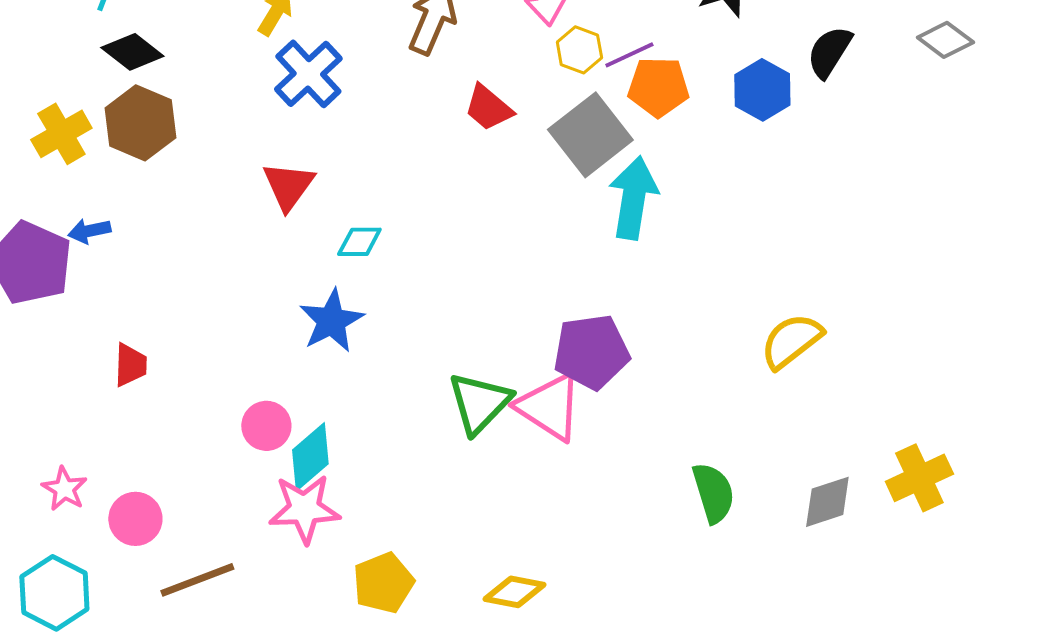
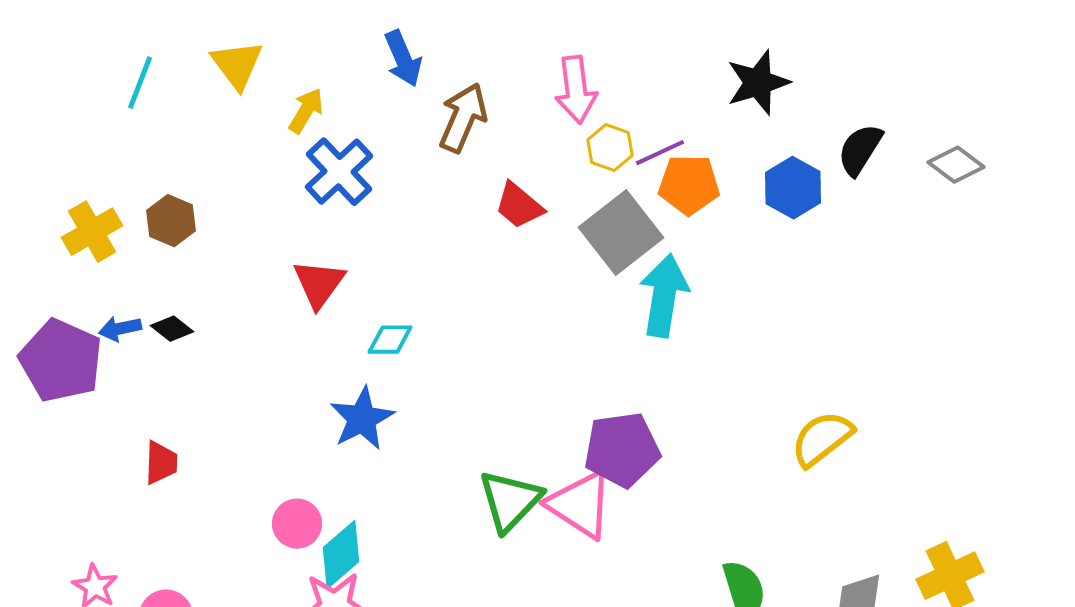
gray diamond: (945, 40) -> (956, 165), moved
black diamond: (132, 52) -> (172, 329), moved, size x0.7
brown hexagon: (140, 123) -> (171, 221), size x0.7

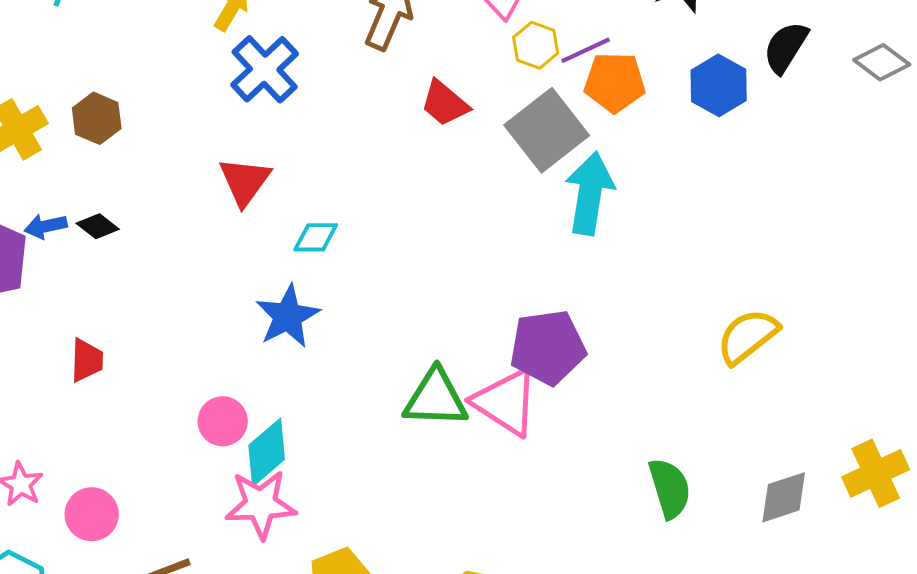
green triangle: (510, 501) -> (436, 398), turned 48

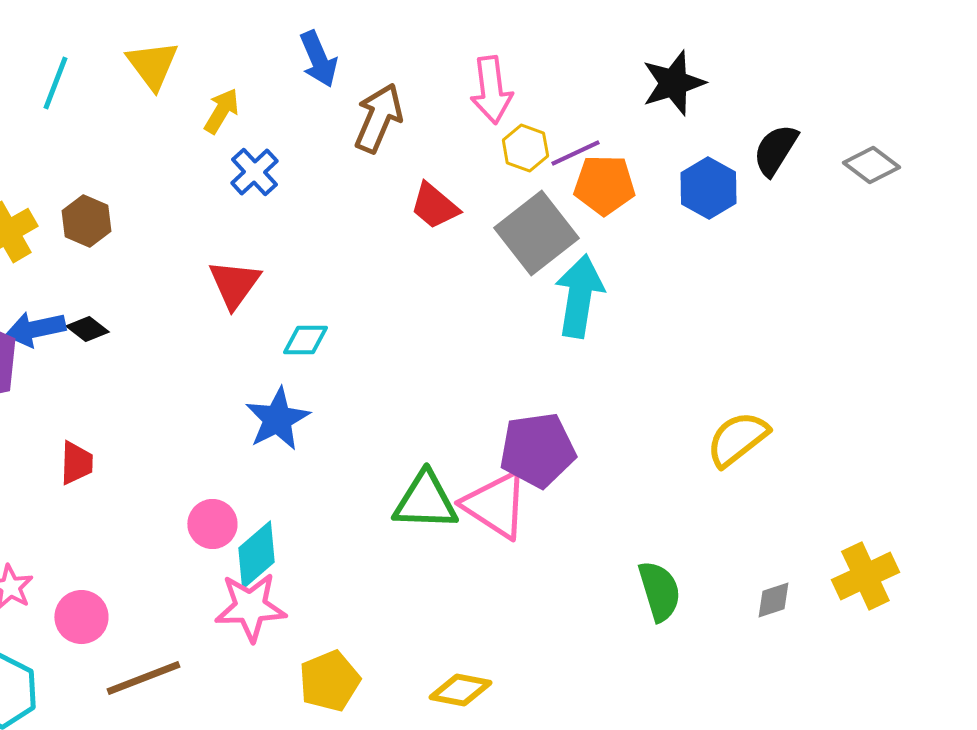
blue cross: (265, 69) -> (254, 172), size x0.7
blue arrow: (46, 226) -> (35, 329), size x1.4
gray diamond: (784, 497) -> (773, 600), size x0.7

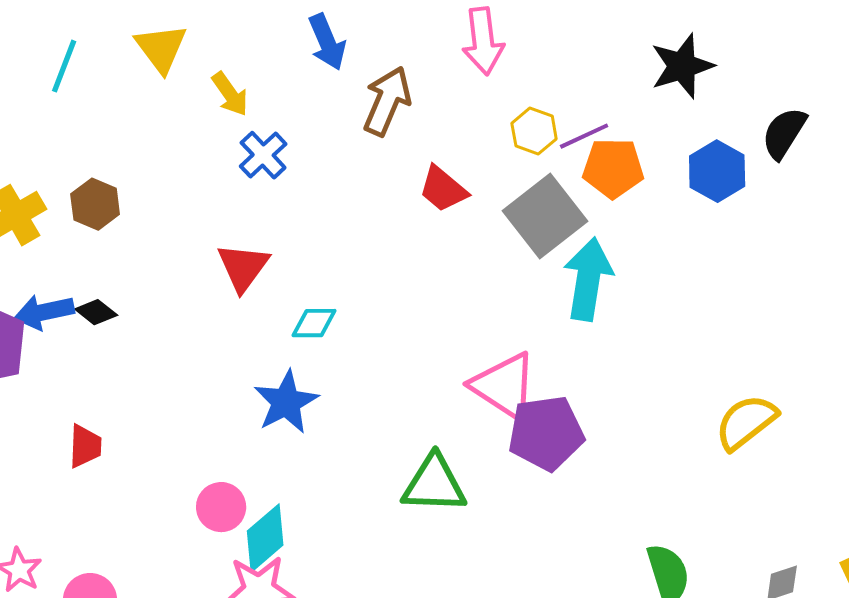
pink arrow: (491, 90) -> (483, 41), moved
yellow arrow: (221, 111) -> (230, 94), turned 114
pink triangle: (495, 505) -> (504, 386), moved

